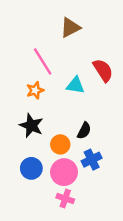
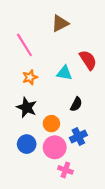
pink line: (43, 61) -> (24, 45), moved
black semicircle: (84, 131) -> (76, 104), moved
pink cross: (65, 199) -> (65, 170), moved

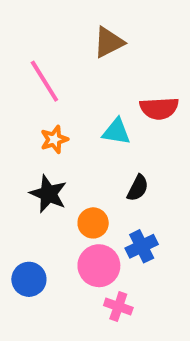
red semicircle: (88, 60) -> (159, 108), turned 120
blue circle: (27, 144) -> (29, 279), moved

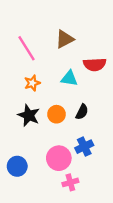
brown triangle: (109, 42) -> (65, 39), moved
orange circle: (93, 223) -> (56, 114), moved
pink cross: (118, 307) -> (70, 182), turned -35

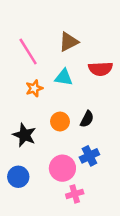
cyan triangle: (69, 78) -> (64, 77), moved
black star: (29, 115) -> (24, 135), moved

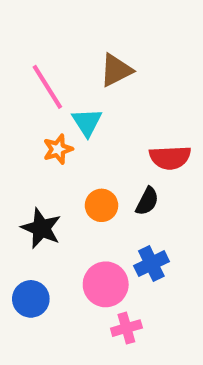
red semicircle: (101, 69) -> (170, 158), moved
cyan triangle: (64, 77) -> (87, 122), moved, turned 48

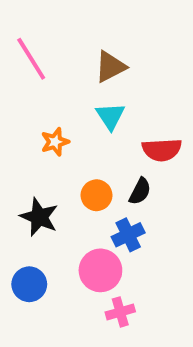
pink line: (47, 87) -> (31, 59), moved
cyan triangle: (87, 122) -> (110, 116), moved
blue cross: (151, 264) -> (128, 235), moved

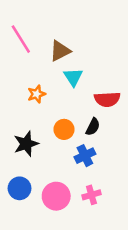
brown triangle: (110, 67) -> (60, 51), moved
black star: (39, 217) -> (26, 144), turned 30
pink circle: (100, 270) -> (56, 196), moved
pink cross: (120, 312) -> (91, 195), moved

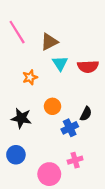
red semicircle: (107, 99) -> (88, 67), moved
black semicircle: (93, 127) -> (86, 114), moved
black star: (26, 144) -> (21, 118), turned 30
pink circle: (56, 196) -> (49, 174), moved

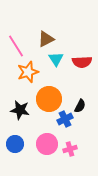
pink line: (17, 32) -> (16, 46), moved
orange star: (30, 77) -> (28, 72), size x1.5
orange circle: (52, 106) -> (49, 99), size x1.6
pink circle: (49, 174) -> (47, 144), moved

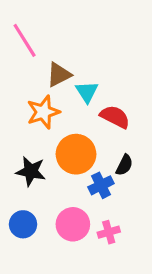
brown triangle: (46, 39) -> (59, 75), moved
pink line: (16, 46) -> (25, 40), moved
red semicircle: (82, 62) -> (115, 117), moved, turned -150

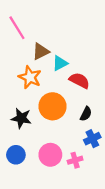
cyan triangle: (87, 92) -> (60, 63), turned 35
orange star: (43, 112) -> (30, 77), turned -30
blue cross: (101, 185) -> (92, 139), moved

